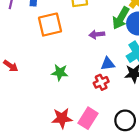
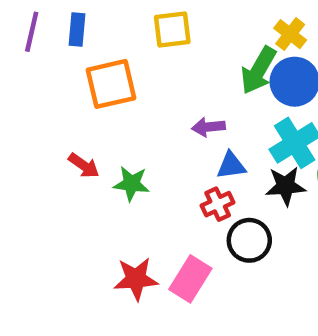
purple arrow: (97, 34) -> (208, 127), moved
red arrow: (11, 66) -> (84, 166), moved
black circle: (125, 120) -> (249, 240), moved

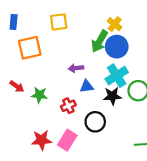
red cross: (218, 204) -> (68, 106), moved

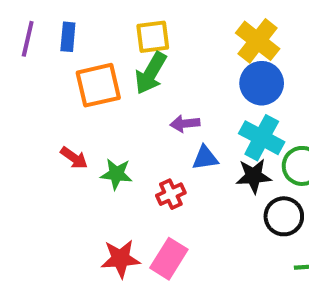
yellow cross: (115, 24) -> (258, 41), size x1.5
green arrow: (99, 41) -> (151, 73), moved
cyan cross: (117, 76) -> (262, 138), turned -30
black circle: (95, 122) -> (284, 216), moved

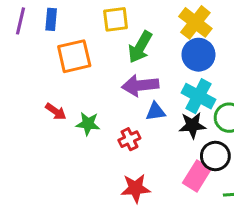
green arrow: (151, 73) -> (140, 47), moved
purple arrow: (185, 124) -> (140, 85), size x1.6
red star: (120, 259) -> (136, 188), moved
pink rectangle: (169, 259) -> (197, 176), moved

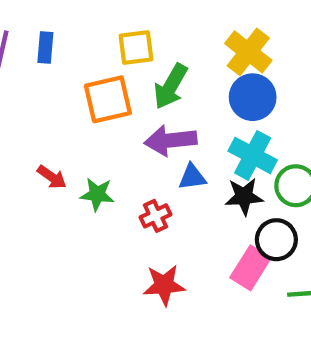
orange square: (74, 56) -> (108, 99), moved

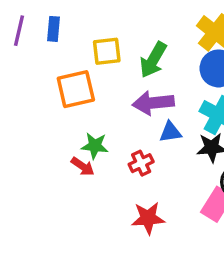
yellow square: (136, 48) -> (107, 51), moved
orange square: (108, 99) -> (76, 89), moved
red arrow: (52, 177) -> (83, 166), moved

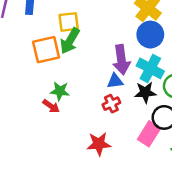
green arrow: (153, 60) -> (70, 41), moved
purple arrow: (153, 103) -> (121, 60), moved, turned -92
red cross: (141, 163) -> (111, 104), moved

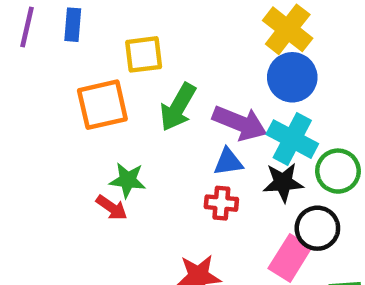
green arrow: (70, 41) -> (178, 107), moved
purple arrow: (121, 60) -> (240, 123), turned -60
red cross: (111, 104) -> (221, 203), turned 30

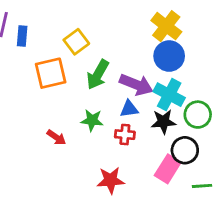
blue rectangle: (73, 25) -> (22, 36), moved
yellow square: (144, 54) -> (76, 42), turned -30
green star: (128, 180) -> (92, 120), moved

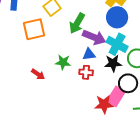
green arrow: (98, 75) -> (77, 23), moved
red star: (111, 180) -> (104, 104), moved

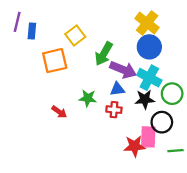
pink rectangle: (116, 96) -> (148, 137), turned -30

